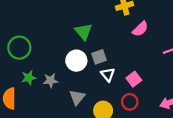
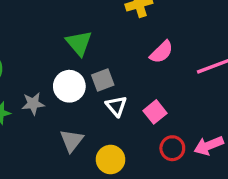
pink semicircle: (140, 29) -> (162, 52), moved
gray star: (50, 80) -> (33, 104), moved
red circle: (130, 102) -> (172, 148), moved

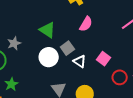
pink semicircle: (162, 52) -> (86, 24), moved
gray star: (33, 104) -> (14, 43), moved

